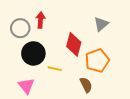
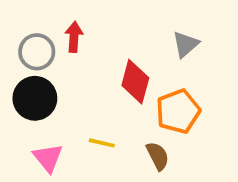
black circle: (33, 53) -> (35, 98), moved
yellow line: (55, 69) -> (102, 143), moved

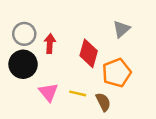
red arrow: (74, 37) -> (50, 44), moved
yellow line: (102, 143) -> (78, 93), moved
pink triangle: (48, 158) -> (49, 92), moved

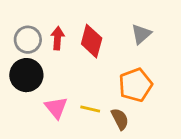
red arrow: (50, 44) -> (58, 38), moved
red diamond: (89, 53) -> (92, 41), moved

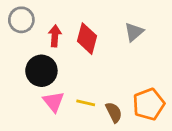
gray circle: (28, 40) -> (21, 20), moved
black circle: (26, 75) -> (41, 71), moved
orange pentagon: (135, 85) -> (149, 104), moved

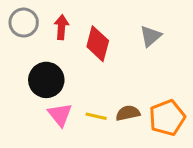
red arrow: (55, 36) -> (61, 27), moved
brown semicircle: (114, 112) -> (128, 113), moved, turned -75

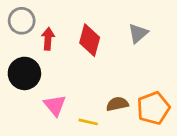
red arrow: (61, 27) -> (48, 39), moved
black circle: (46, 80) -> (24, 73), moved
yellow line: (96, 116) -> (88, 122), moved

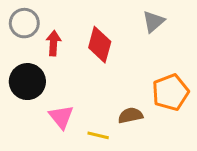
gray triangle: (138, 33) -> (154, 22), moved
orange pentagon: (153, 108) -> (170, 92), moved

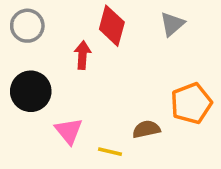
red arrow: (54, 43) -> (82, 55), moved
red diamond: (100, 45) -> (112, 26), moved

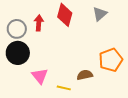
gray circle: (27, 26) -> (17, 29), moved
red arrow: (82, 55) -> (39, 23), moved

